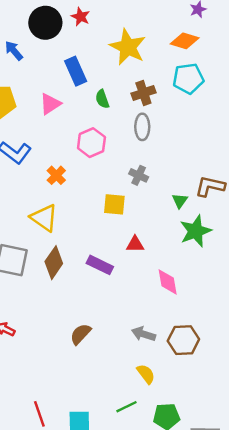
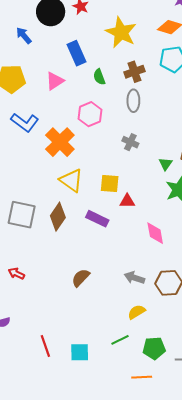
orange cross: (56, 175) -> (60, 142), size x1.8
yellow square: (114, 204) -> (110, 184), moved
yellow triangle: (44, 218) -> (71, 180), moved
yellow semicircle: (146, 374) -> (137, 312), turned -84

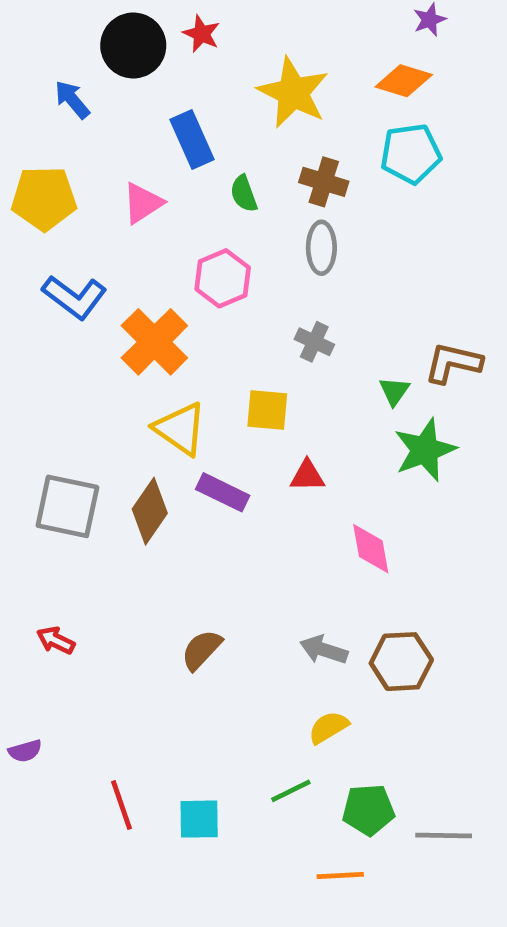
brown cross: (134, 72) -> (324, 182), turned 36
yellow square: (110, 184) -> (267, 410), moved
purple rectangle: (97, 219) -> (223, 492), moved

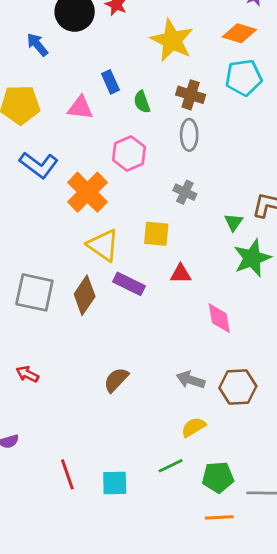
blue rectangle: (192, 140) -> (110, 82), moved, size x0.7
pink triangle: (143, 203) -> (80, 108), turned 40
orange line: (340, 876) -> (219, 517), moved

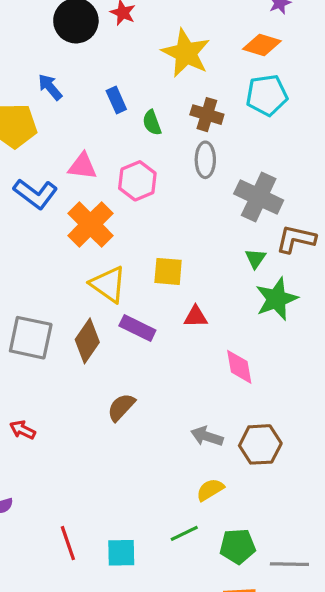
blue arrow: (37, 45) -> (50, 87), moved
pink triangle: (80, 108) -> (82, 166), moved
gray cross: (185, 192) -> (259, 197), moved, size x1.8
brown semicircle: (116, 380) -> (121, 407), moved

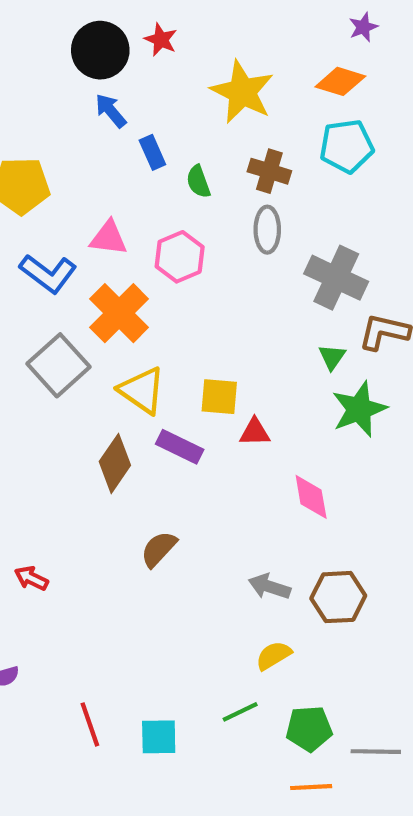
blue arrow: (50, 87) -> (111, 111), moved
yellow square: (168, 271) -> (219, 397), moved
gray square: (31, 338) -> (59, 365), moved, turned 36

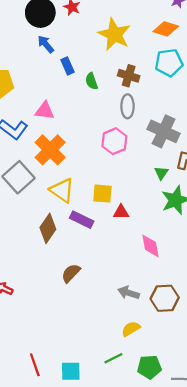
pink hexagon: (180, 257) -> (114, 141), moved

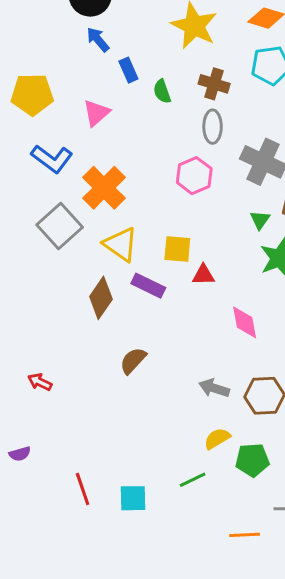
pink triangle: (45, 111) -> (96, 113), moved, turned -48
green pentagon: (149, 367) -> (252, 460), moved

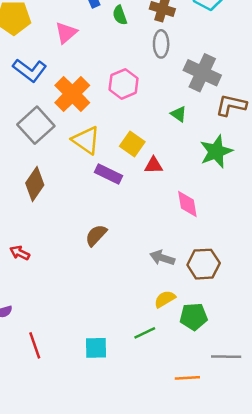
pink hexagon: (194, 176) -> (124, 84), moved
green triangle: (260, 220) -> (179, 114), moved, turned -30
yellow square: (177, 249) -> (132, 144), turned 30
brown diamond: (101, 298) -> (35, 184), moved
red line: (83, 489) -> (35, 345), moved

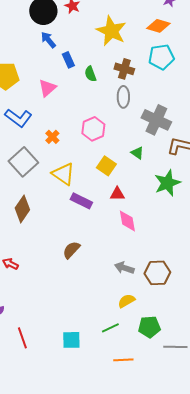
orange cross: (72, 94) -> (52, 137), size x0.5
yellow square: (132, 144) -> (106, 166), moved
pink diamond: (187, 204) -> (127, 221), moved
green pentagon: (194, 317) -> (149, 327), moved
orange line: (187, 378) -> (123, 360), moved

